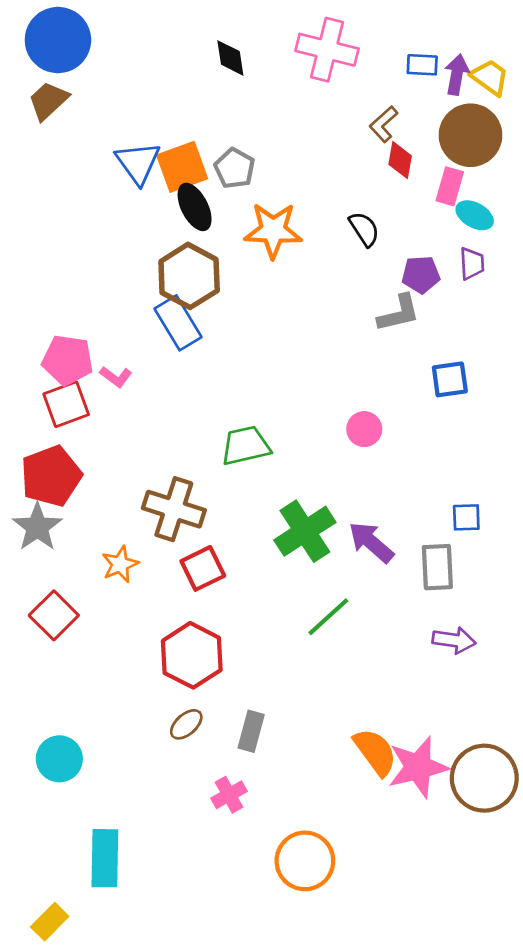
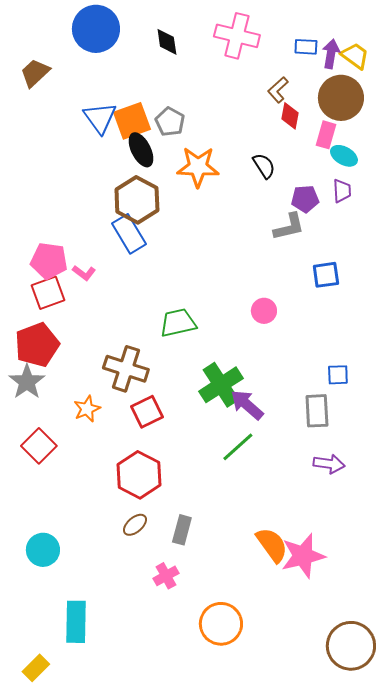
blue circle: (58, 40) -> (96, 29), moved
purple arrow: (371, 542) -> (247, 405), moved
brown circle: (484, 778) -> (351, 646), moved

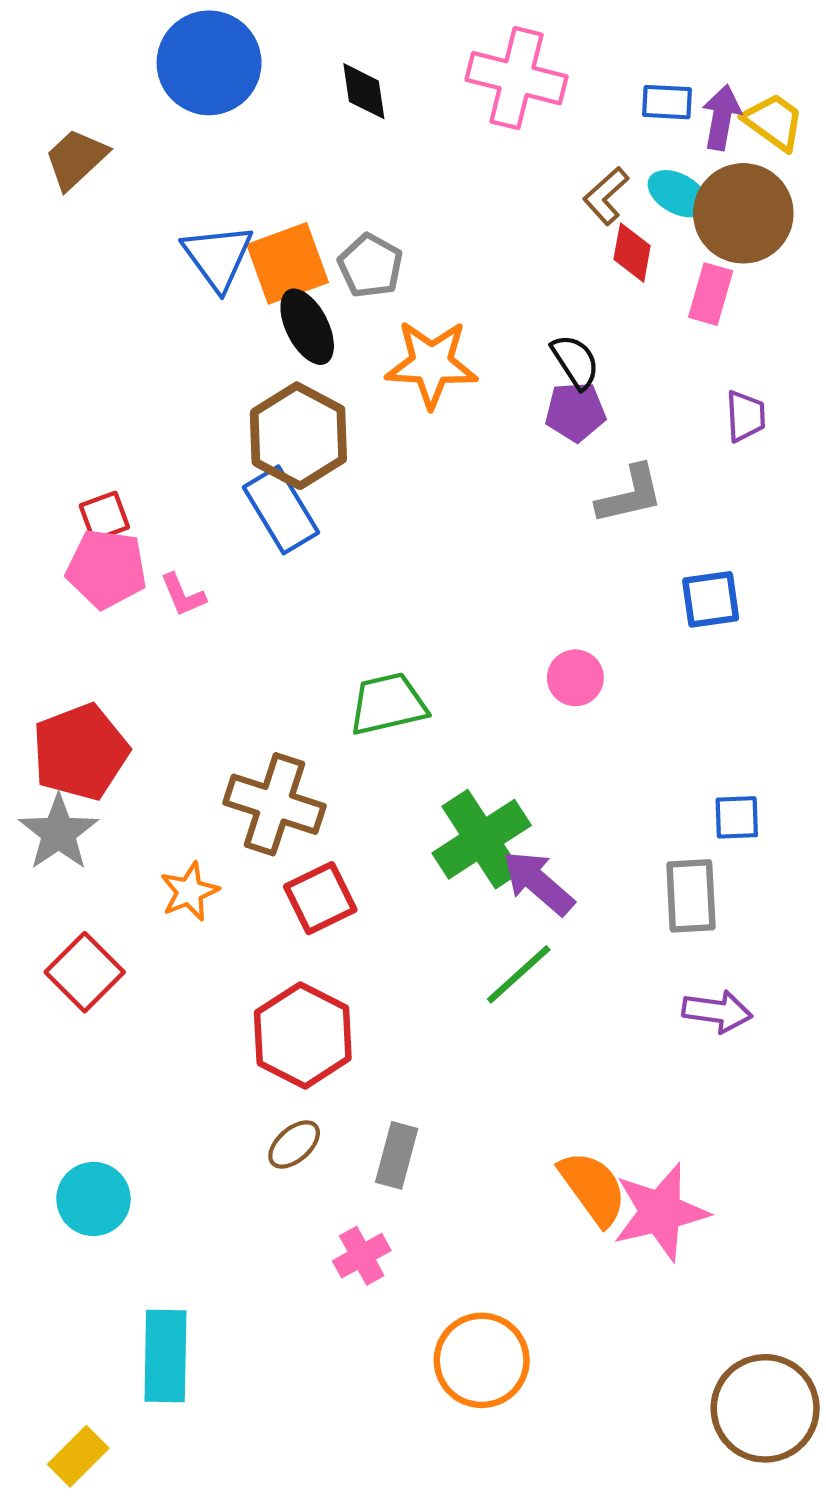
cyan ellipse: (344, 156) -> (678, 194), moved
purple pentagon: (305, 199) -> (575, 412), moved
pink L-shape: (84, 273) -> (183, 595), turned 30
red square: (48, 293) -> (104, 516), moved, size x0.7

